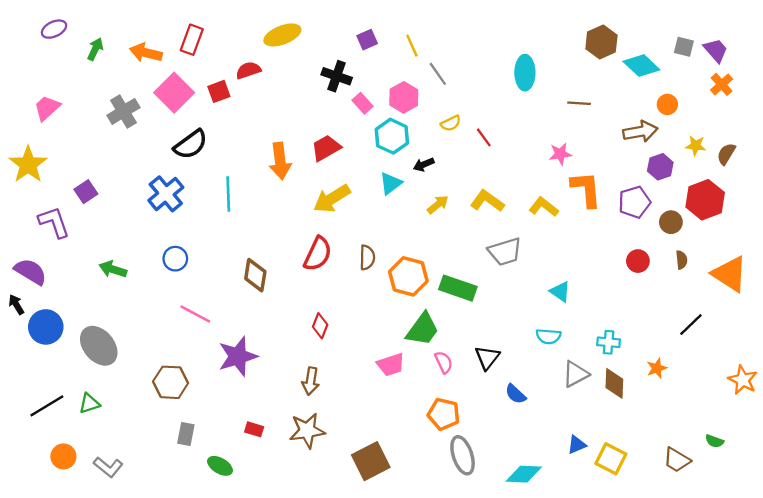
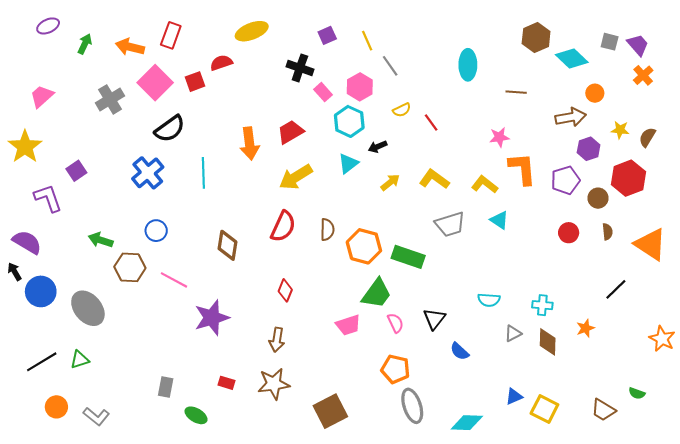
cyan triangle: (560, 292) -> (499, 220), moved
gray triangle: (576, 374) -> (513, 333), size x0.7
brown hexagon: (171, 382) -> (130, 267), moved

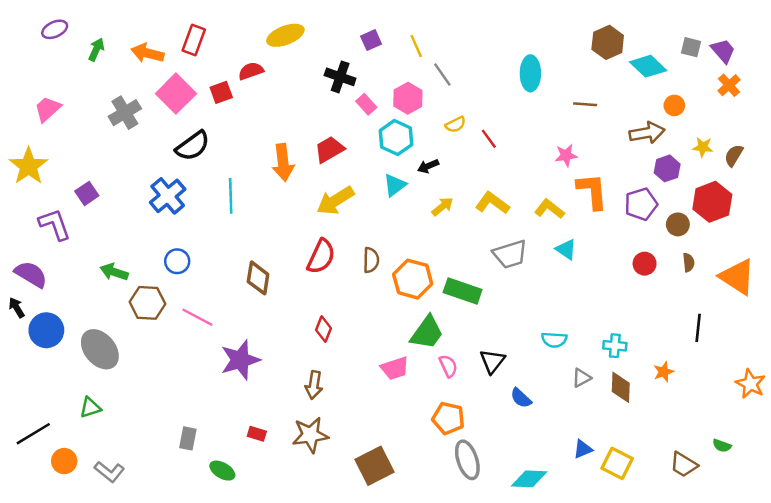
black line: (616, 289) -> (698, 328), turned -40
black line: (42, 362) -> (33, 434), moved

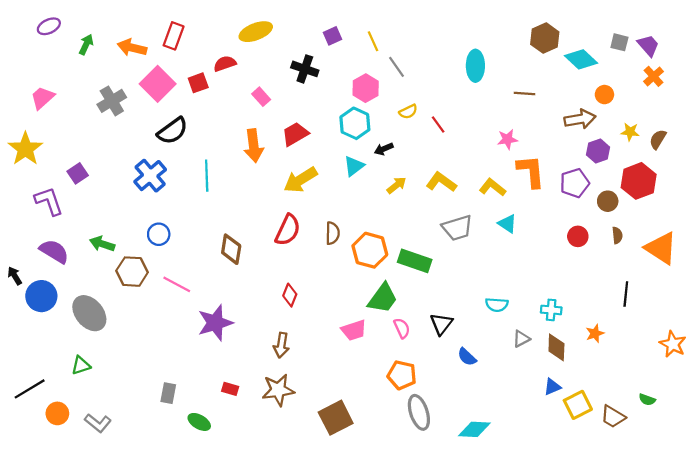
pink rectangle: (366, 104) -> (261, 97), moved
purple semicircle: (31, 274) -> (54, 251), moved
blue triangle: (583, 449) -> (552, 387), moved
yellow square: (617, 463) -> (578, 405), moved, turned 36

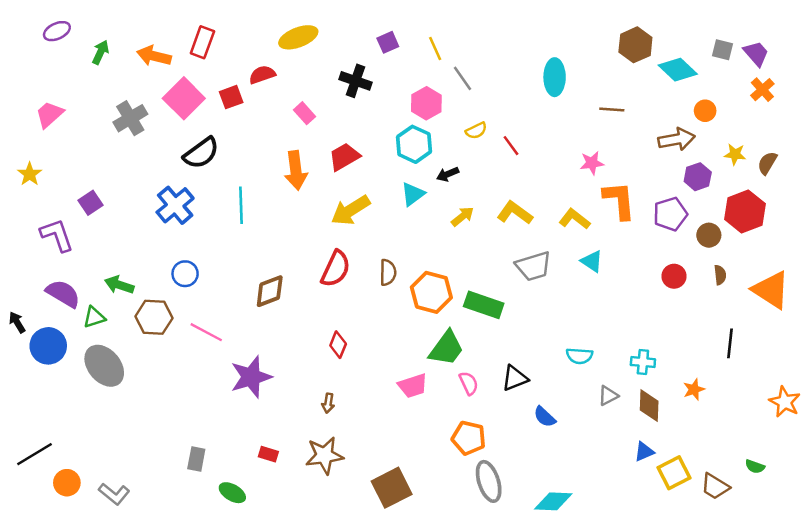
yellow star: (25, 149) -> (30, 174), size x0.6
brown diamond: (231, 249) -> (270, 291), turned 60
black triangle: (441, 324) -> (515, 378), turned 30
brown arrow: (281, 345) -> (328, 403), size x0.7
green triangle: (81, 365) -> (94, 317), moved

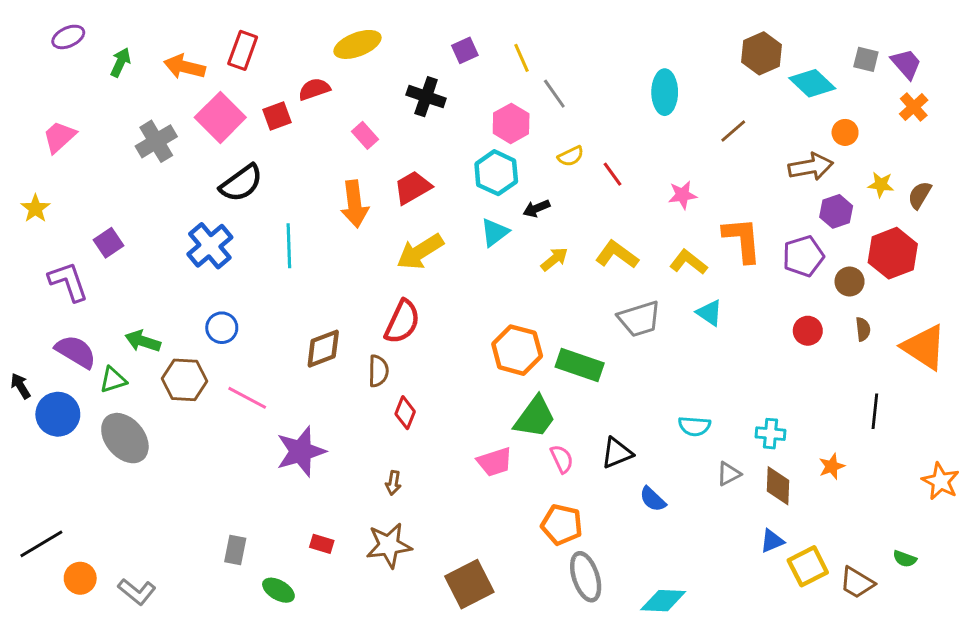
brown line: (612, 109) -> (733, 131), turned -45
pink star: (592, 163) -> (683, 195), moved
brown semicircle: (388, 272) -> (378, 371), moved

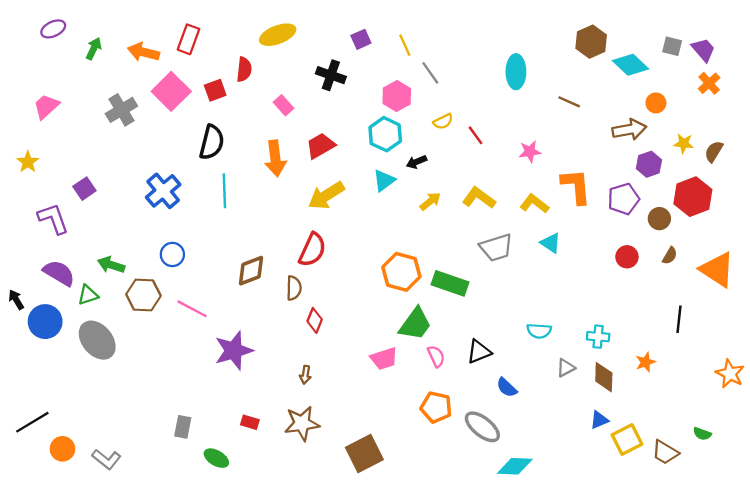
red semicircle: (314, 89) -> (244, 69), turned 115
brown line: (733, 131) -> (569, 102), turned 65
black semicircle: (241, 183) -> (212, 142), moved, turned -40
brown semicircle: (863, 329) -> (670, 256), turned 36
gray ellipse: (586, 577) -> (482, 427), moved, turned -33

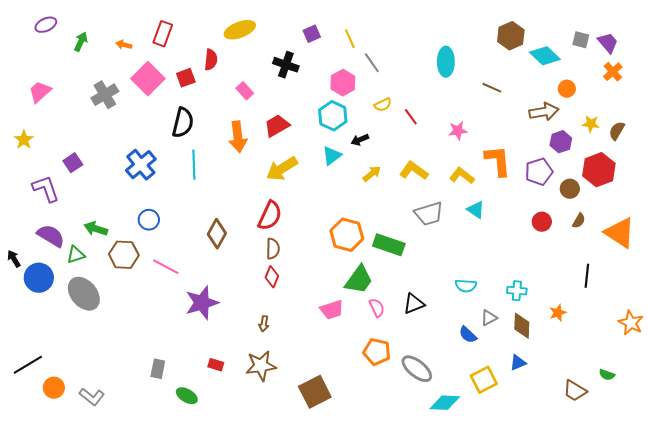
orange arrow: (143, 52) -> (124, 45), size x0.6
brown diamond: (251, 271) -> (217, 234), turned -40
brown semicircle: (294, 288) -> (273, 249), moved
blue semicircle: (507, 388) -> (468, 335), moved
yellow square: (627, 440) -> (484, 380), moved

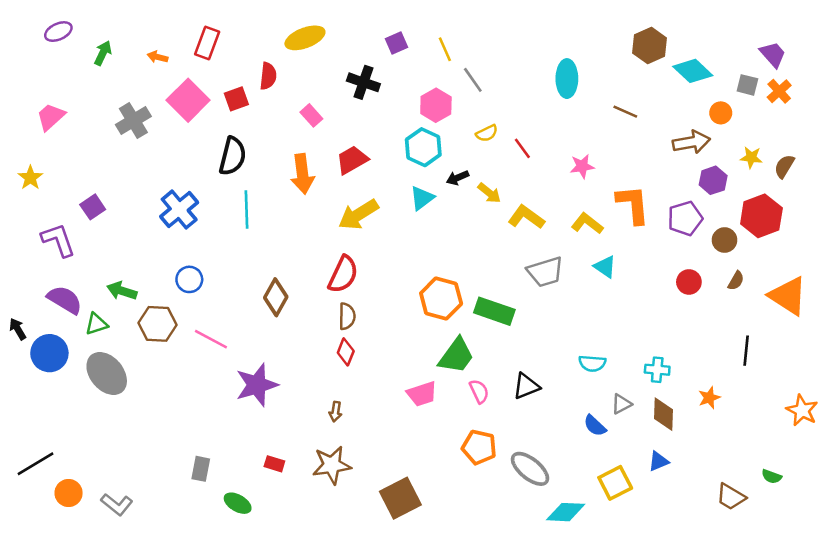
gray square: (581, 40) -> (747, 85), moved
yellow arrow: (372, 174) -> (489, 193), moved, turned 78

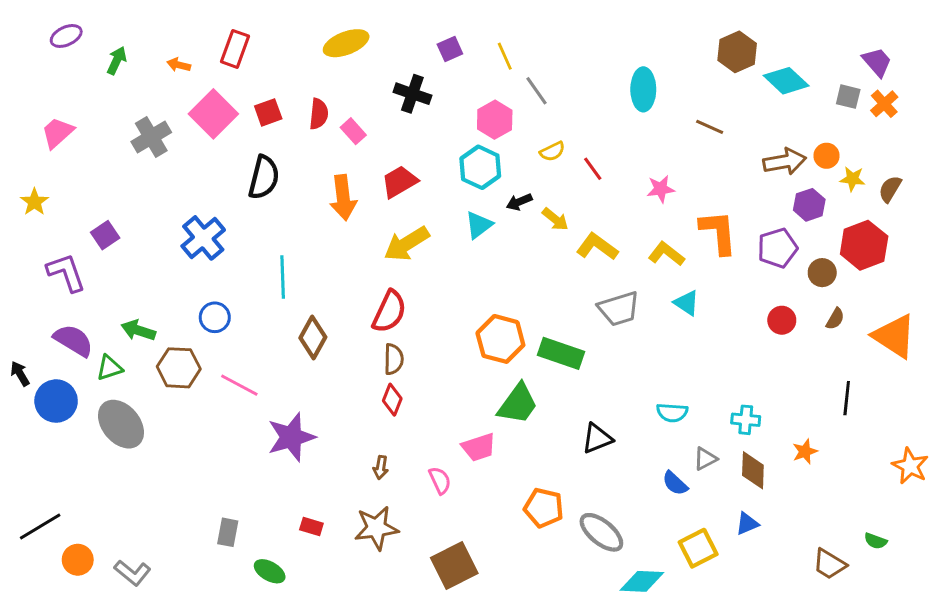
red semicircle: (268, 76) -> (319, 114), moved
orange circle: (721, 113) -> (827, 156), moved
cyan line: (247, 210) -> (283, 277), moved
pink semicircle: (479, 391) -> (440, 480), moved

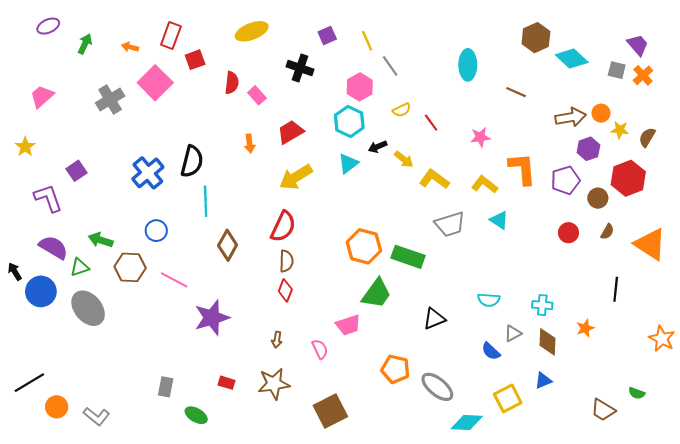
red square: (268, 112) -> (195, 60), moved
black semicircle: (264, 177) -> (192, 161), moved
orange arrow: (343, 198) -> (250, 144), size x0.6

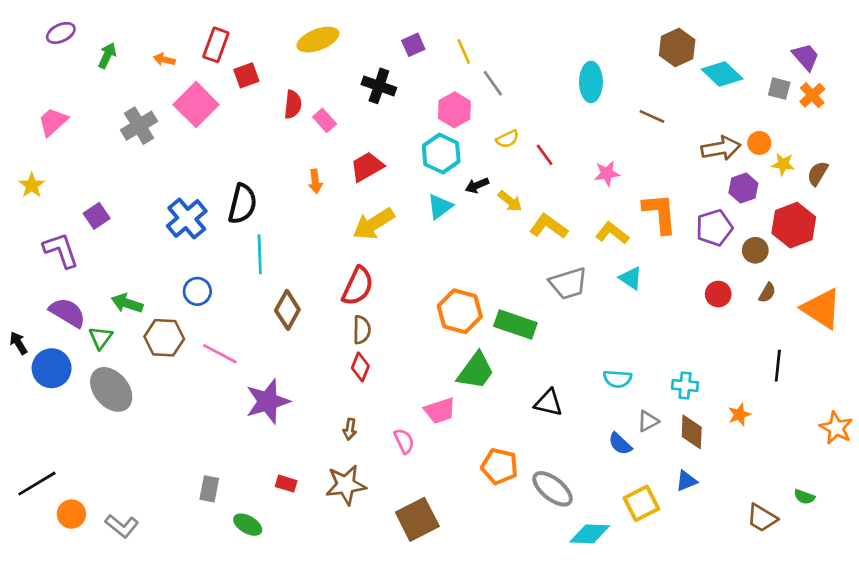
green triangle: (80, 267) -> (101, 338), turned -36
black triangle: (434, 319) -> (549, 403), turned 35

